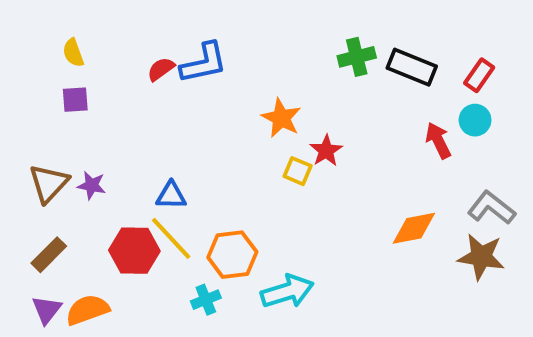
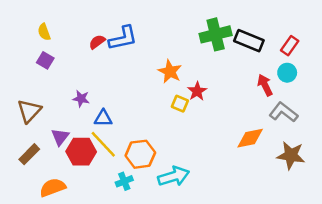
green cross: (357, 57) -> (216, 34), size x1.4
purple square: (75, 100) -> (45, 60), turned 35
purple star: (92, 185) -> (81, 99), moved
gray L-shape: (491, 208) -> (283, 112), moved
purple triangle: (47, 310) -> (60, 137), moved

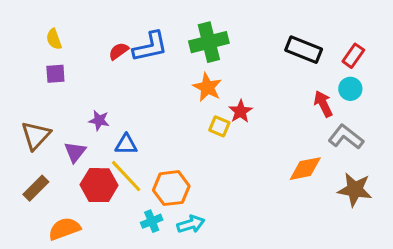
green cross: (216, 34) -> (209, 42), moved
purple square: (45, 60) -> (55, 74), turned -35
purple triangle: (60, 137) -> (75, 152), moved
cyan arrow: (174, 176) -> (191, 224), moved, size x0.7

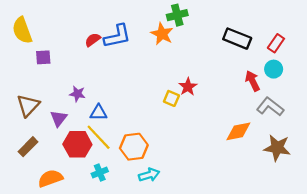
yellow semicircle: (54, 39) -> (22, 30), moved, size x1.6
green cross: (209, 42) -> (177, 15), moved, size x0.7
orange star: (207, 87) -> (162, 34), moved
cyan cross: (152, 221) -> (100, 173), moved

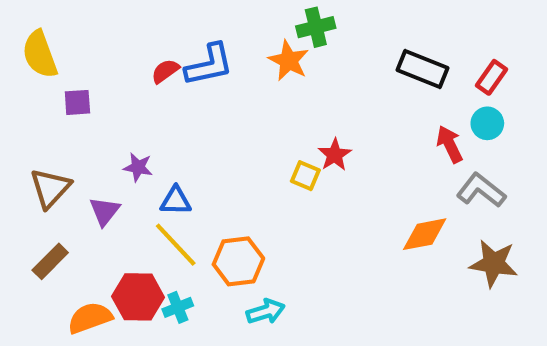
red hexagon: (77, 144) -> (138, 297), moved

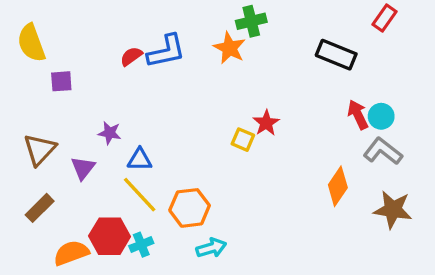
red rectangle: (491, 77) -> (384, 18), moved
cyan circle: (487, 123) -> (381, 116), moved
orange diamond: (425, 234) -> (338, 186), turned -45

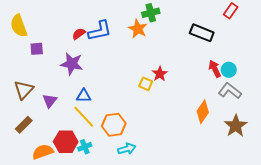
purple star: (110, 133) -> (72, 64), moved, size x1.6
brown star: (393, 210) -> (236, 126), turned 30

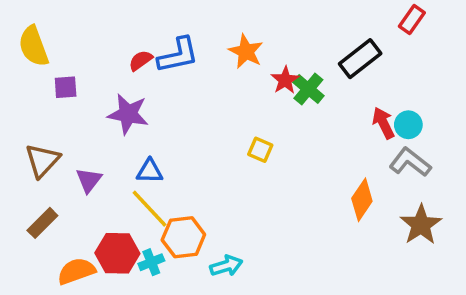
green cross: (151, 13) -> (308, 89), moved, turned -36
black rectangle: (202, 33) -> (360, 59), turned -60
red star: (160, 74) -> (285, 80), moved
orange hexagon: (114, 125) -> (183, 237), moved

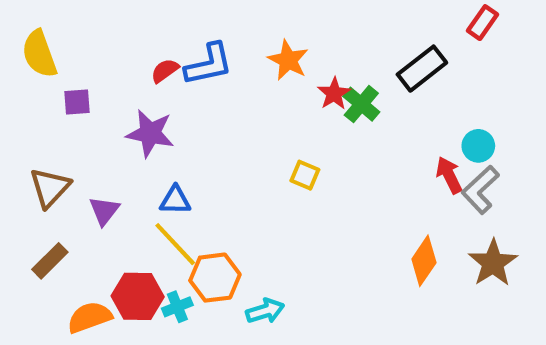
red arrow: (383, 123) -> (449, 175), moved
gray L-shape: (410, 162) -> (480, 190), turned -81
orange diamond: (362, 200) -> (424, 261), moved

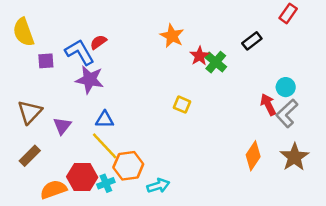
blue L-shape: (209, 64) -> (80, 52), moved, turned -108
black rectangle: (422, 69) -> (252, 41), size x0.7

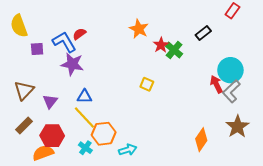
cyan circle: (286, 87) -> (230, 70), size x1.6
orange diamond: (253, 156) -> (201, 140), moved
red hexagon: (82, 177) -> (52, 136), moved
cyan cross: (106, 183) -> (85, 148), turned -32

